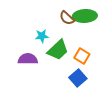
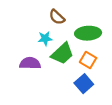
green ellipse: (85, 16) -> (88, 33), moved
brown semicircle: (67, 18) -> (57, 17), moved

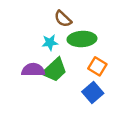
green ellipse: (88, 33) -> (82, 39), moved
green trapezoid: (62, 54) -> (55, 70), moved

